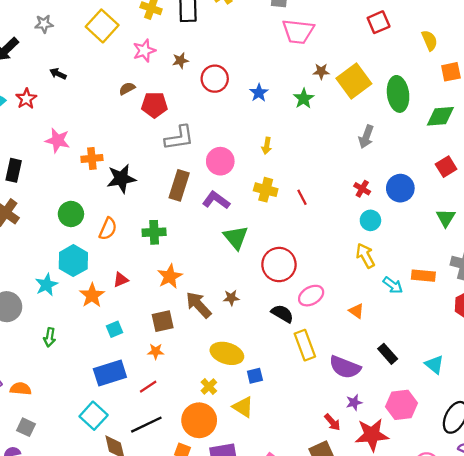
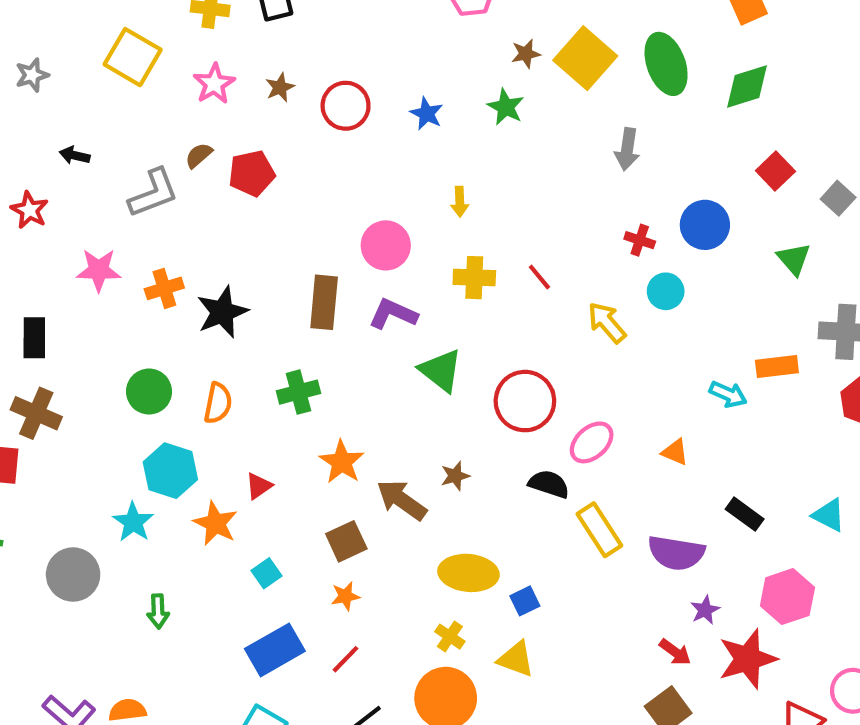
gray L-shape: (179, 138) -> (153, 193), moved
yellow arrow: (365, 256) -> (607, 323), moved

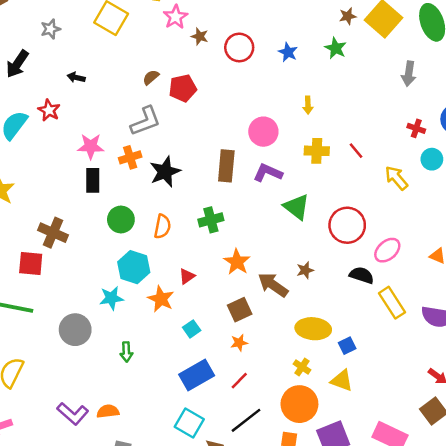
pink star: (214, 84) -> (175, 17), moved
brown star: (280, 87) -> (200, 36), turned -30
gray L-shape: (153, 193) -> (145, 121), moved
black rectangle: (34, 338) -> (93, 180), moved
cyan star: (133, 522) -> (111, 298), turned 30

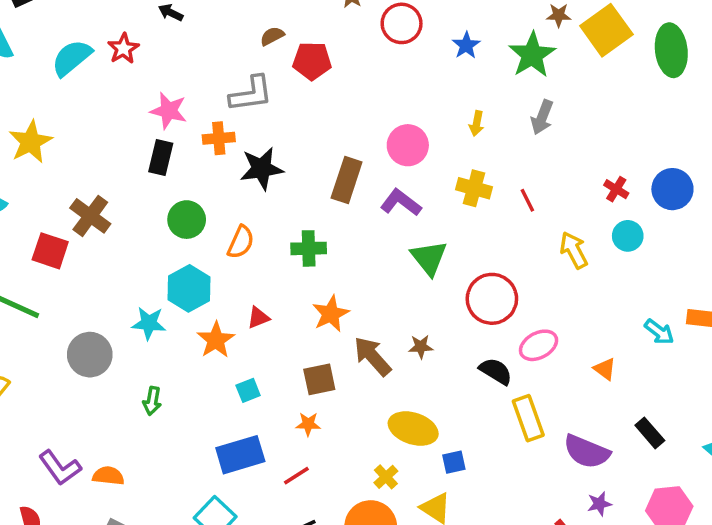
green star: (336, 48) -> (532, 55), size x1.5
gray arrow: (409, 74) -> (542, 117), moved

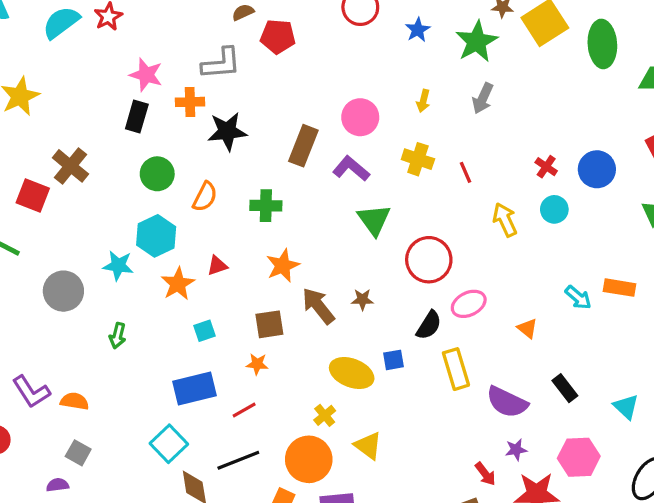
black semicircle: (496, 371) -> (429, 325), turned 88
blue square: (454, 462) -> (393, 360), moved

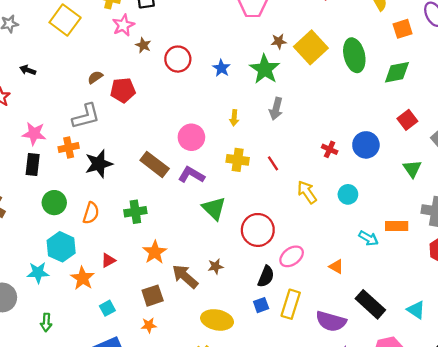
brown rectangle: (303, 146) -> (155, 164), turned -64
cyan circle: (554, 209) -> (348, 194), moved
blue square: (393, 360) -> (261, 305), moved
yellow rectangle: (456, 369) -> (291, 304), turned 44
black rectangle: (565, 388) -> (370, 304), size x1.5

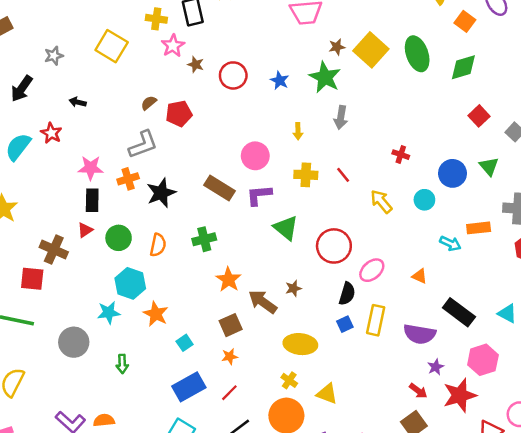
orange square: (403, 29) -> (465, 21), turned -30
blue circle: (366, 145) -> (453, 173), moved
purple L-shape: (191, 175) -> (259, 195), turned -30
red triangle: (108, 260) -> (85, 230), moved

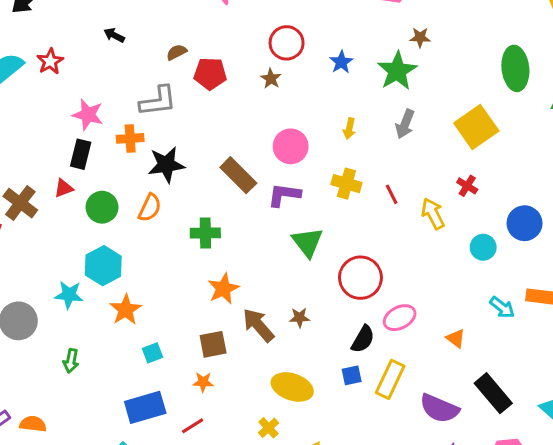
yellow square: (371, 50) -> (476, 127), moved
brown star: (196, 64) -> (271, 79), moved
black arrow: (78, 102) -> (114, 35), moved
yellow arrow: (381, 202) -> (433, 214), moved
orange semicircle: (158, 245) -> (150, 208), moved

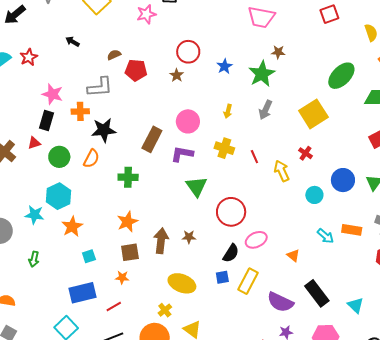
green ellipse: (515, 68) -> (341, 76), turned 48
brown rectangle: (238, 175) -> (152, 139), turned 70
orange star: (223, 289) -> (127, 222), moved
brown arrow: (258, 325) -> (161, 241), turned 45

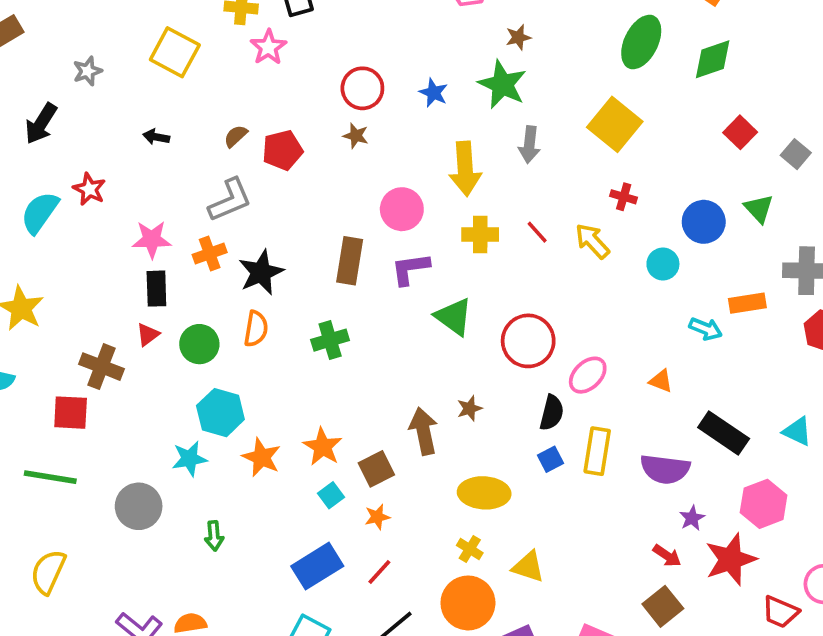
yellow arrow: (228, 111) -> (465, 169), size x2.0
orange star: (127, 222) -> (323, 447), moved
cyan square: (89, 256) -> (331, 495), moved

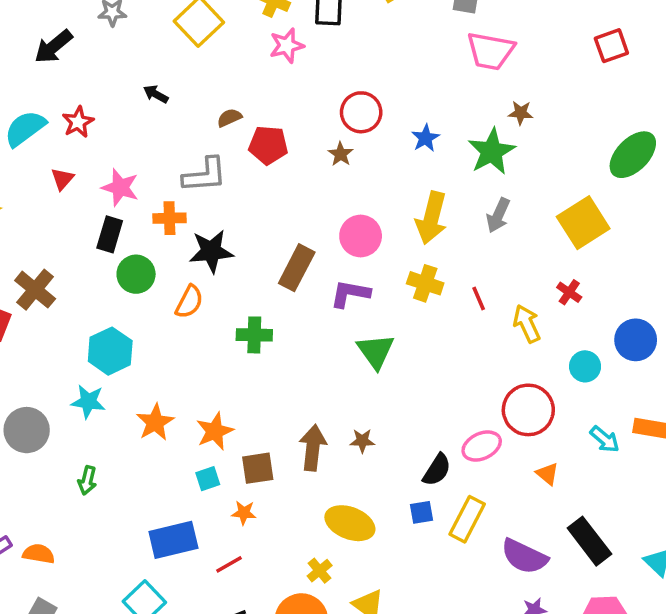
red triangle: (148, 334) -> (62, 179), moved, turned -30
red circle: (528, 341) -> (528, 410), moved
green circle: (199, 344) -> (136, 274), moved
cyan hexagon: (220, 413) -> (110, 351), moved

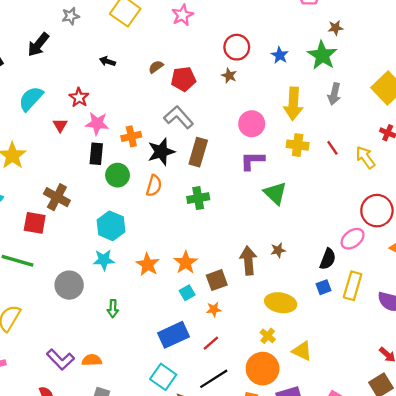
red star: (78, 122) -> (79, 97), moved
gray L-shape: (205, 175) -> (179, 117), moved, turned -116
brown rectangle: (297, 268) -> (198, 152), moved

